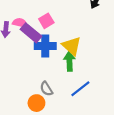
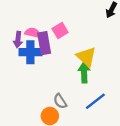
purple rectangle: (31, 33) -> (44, 43), turned 40
blue cross: (45, 46) -> (30, 52), moved

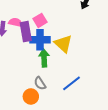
blue cross: (30, 52) -> (40, 40), moved
green arrow: (84, 73) -> (44, 58), moved

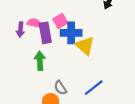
blue cross: (40, 40) -> (71, 33), moved
green arrow: (44, 58) -> (40, 61), moved

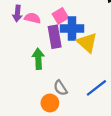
purple arrow: (20, 30) -> (17, 13), moved
purple rectangle: (45, 33) -> (55, 37), moved

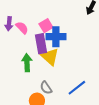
pink semicircle: (32, 18) -> (22, 28), turned 32
yellow triangle: (87, 43) -> (50, 57), moved

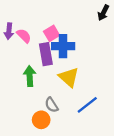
yellow triangle: (50, 57) -> (69, 77), moved

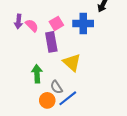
blue cross: (63, 46) -> (83, 23), moved
green arrow: (30, 76) -> (37, 74), moved
blue line: (87, 105) -> (68, 98), moved

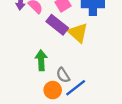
purple rectangle: (51, 42) -> (57, 25), turned -42
yellow triangle: (72, 62) -> (78, 33), moved

